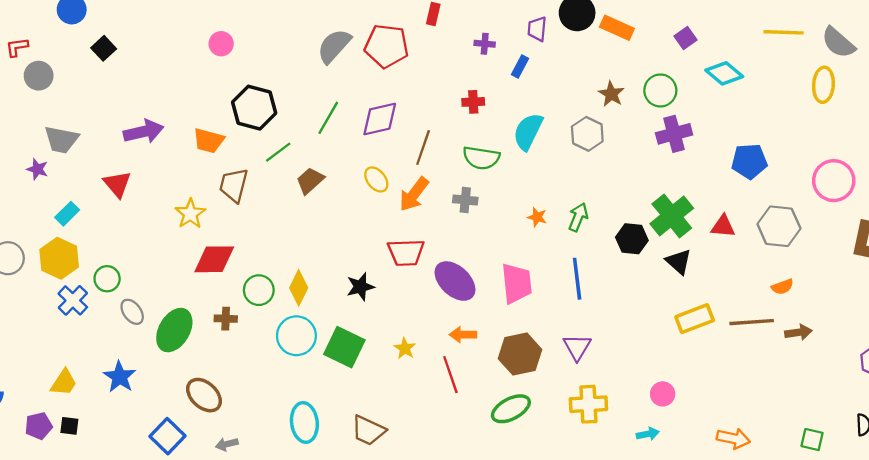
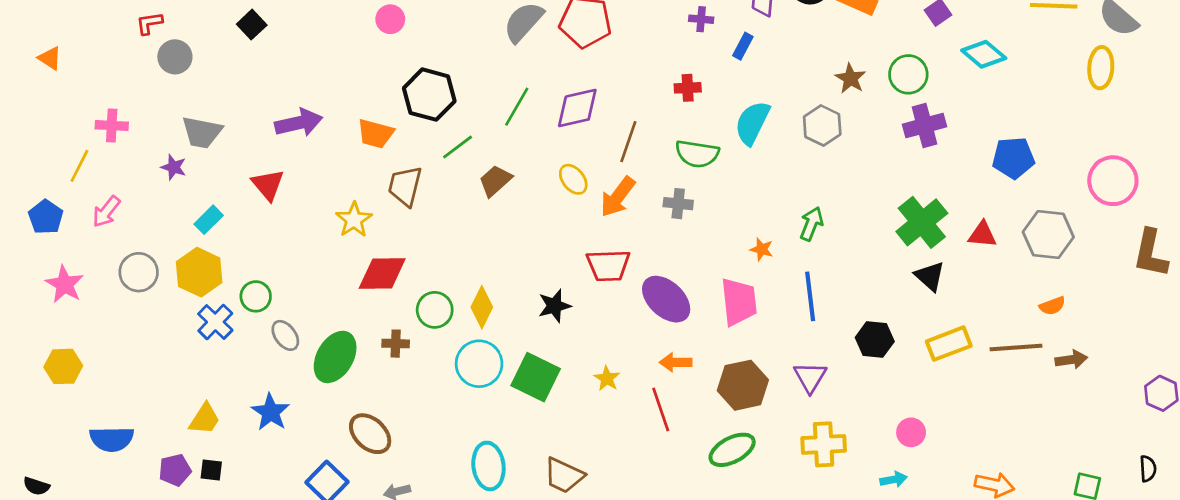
orange star: (537, 217) -> (762, 249), moved
black hexagon: (632, 239) -> (875, 339), moved

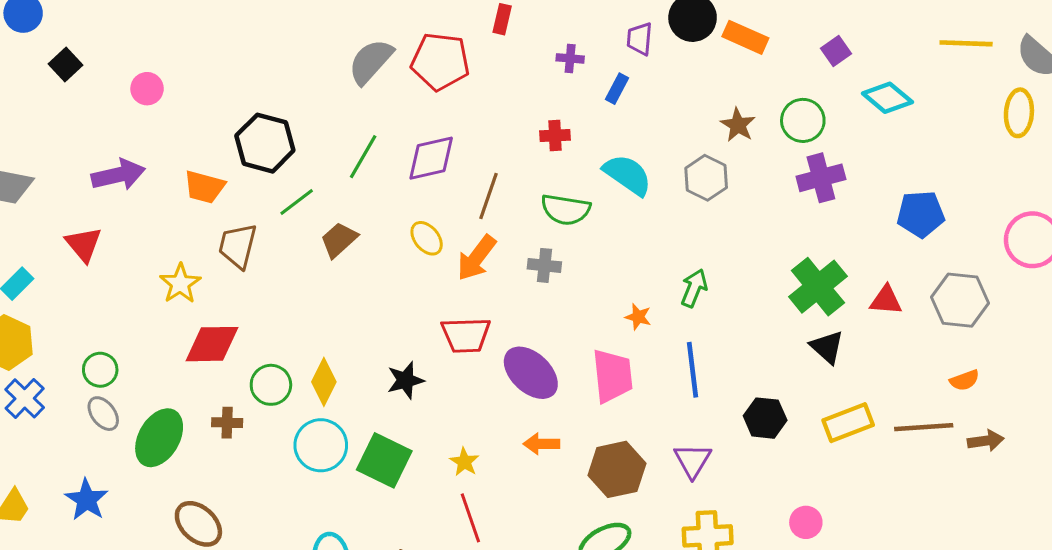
pink circle: (390, 19) -> (147, 89), moved
cyan semicircle: (752, 123) -> (628, 175), turned 99
green circle: (256, 296) -> (100, 370), moved
red line: (661, 409) -> (470, 518), moved

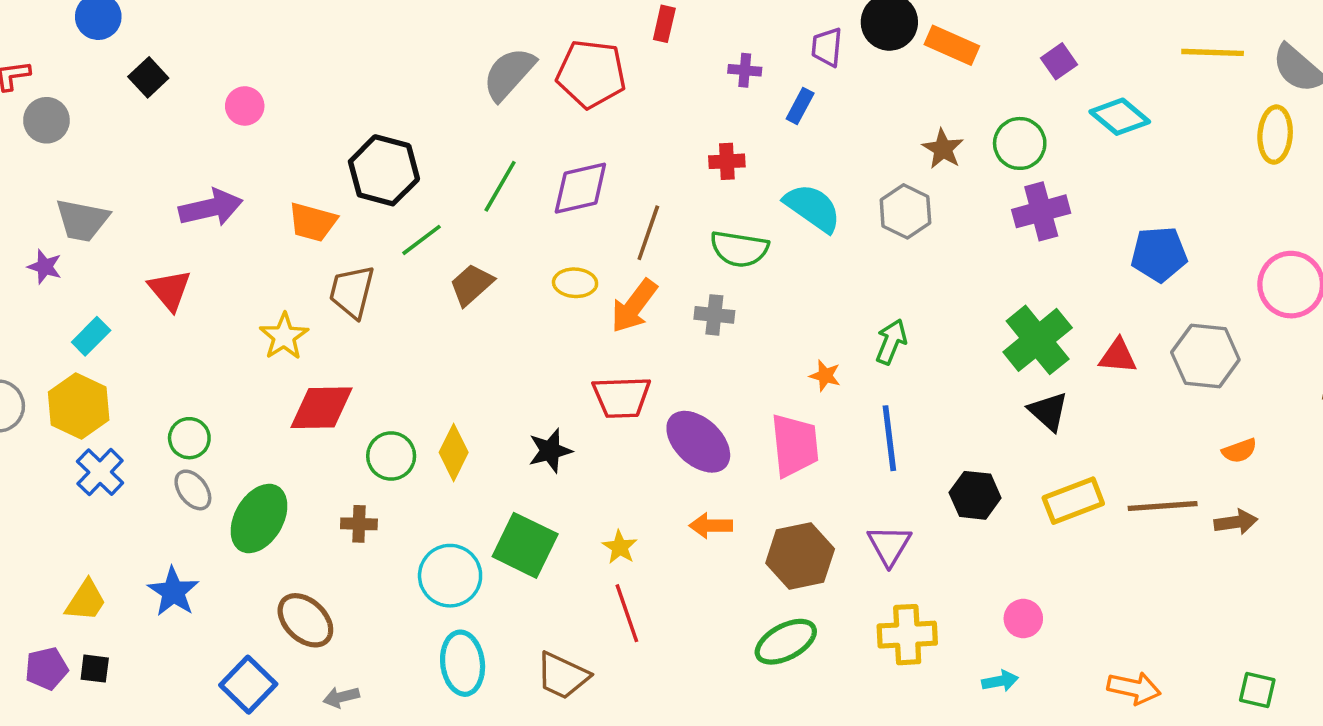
yellow ellipse: (427, 238) -> (575, 283), turned -48
orange semicircle: (965, 380) -> (1239, 451), moved
brown cross: (227, 423) -> (359, 524), moved
cyan circle: (321, 445) -> (450, 576), moved

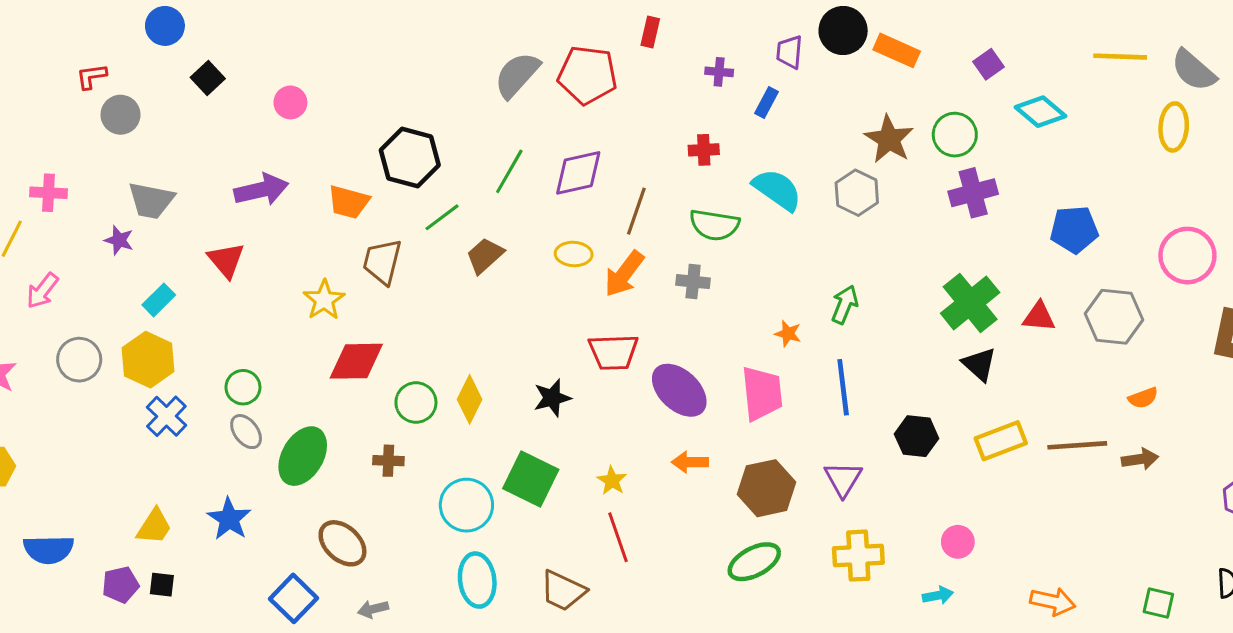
brown star: (943, 149) -> (889, 139), size x1.4

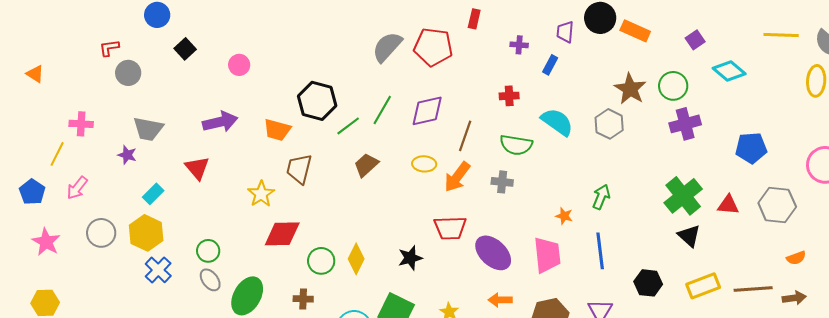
green line: (442, 217) -> (348, 126), moved

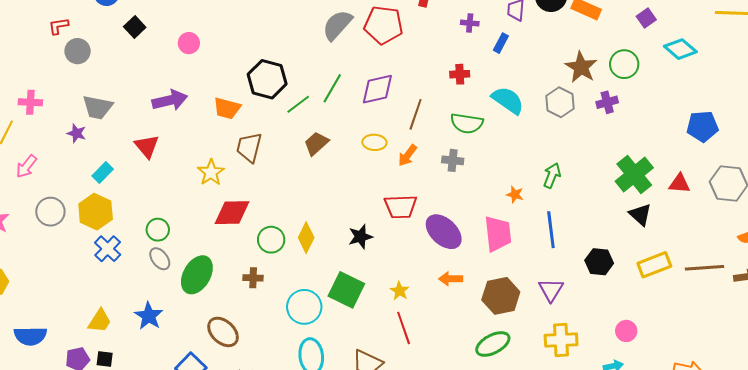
purple cross: (685, 124) -> (607, 102), moved, size x0.7
orange arrow: (457, 177) -> (408, 155), size x0.7

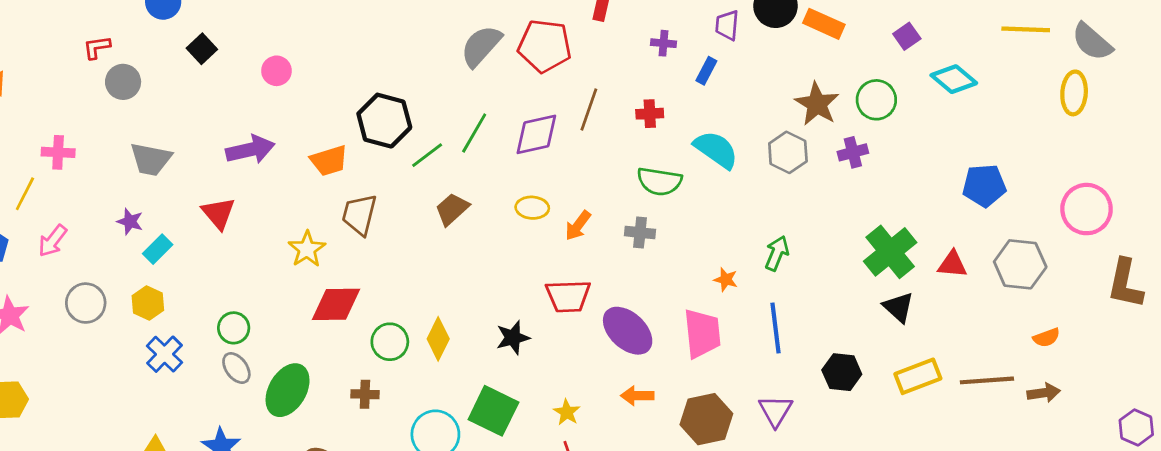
orange trapezoid: (227, 108) -> (329, 161), turned -32
brown line: (416, 114) -> (589, 110), moved
purple star: (77, 133) -> (130, 221), moved
yellow hexagon: (96, 212) -> (148, 303), size x0.7

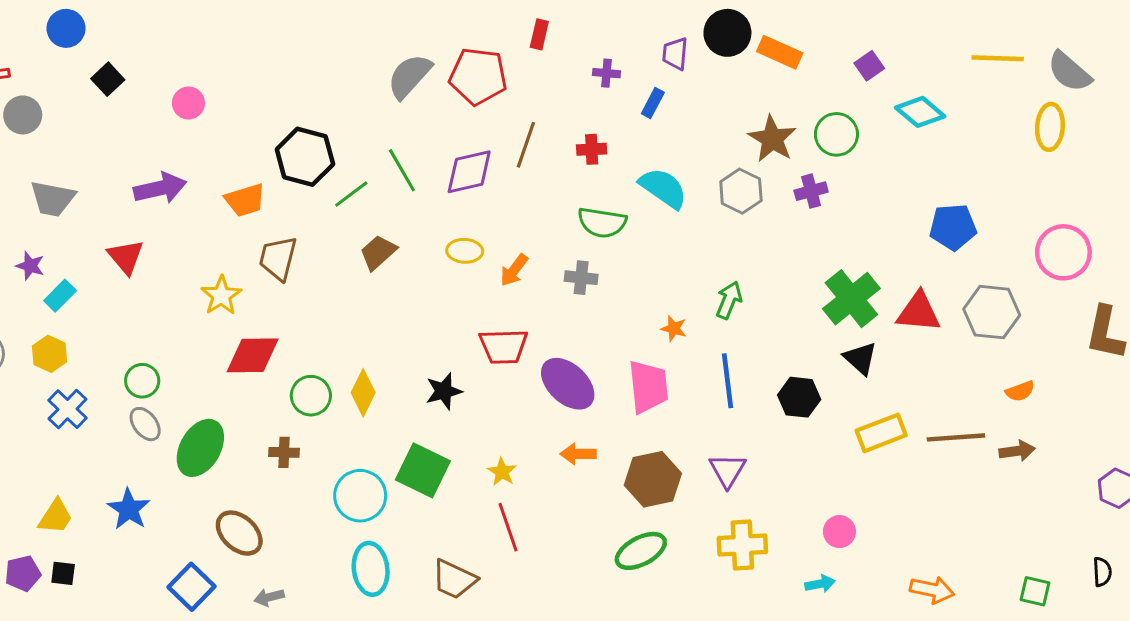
green line: (474, 133) -> (402, 170), turned -60
red triangle: (952, 264) -> (919, 312), size x1.4
black hexagon: (842, 372) -> (799, 397), moved

